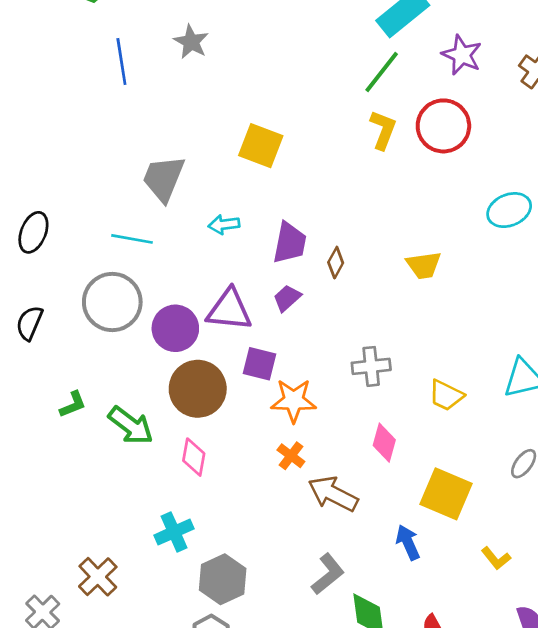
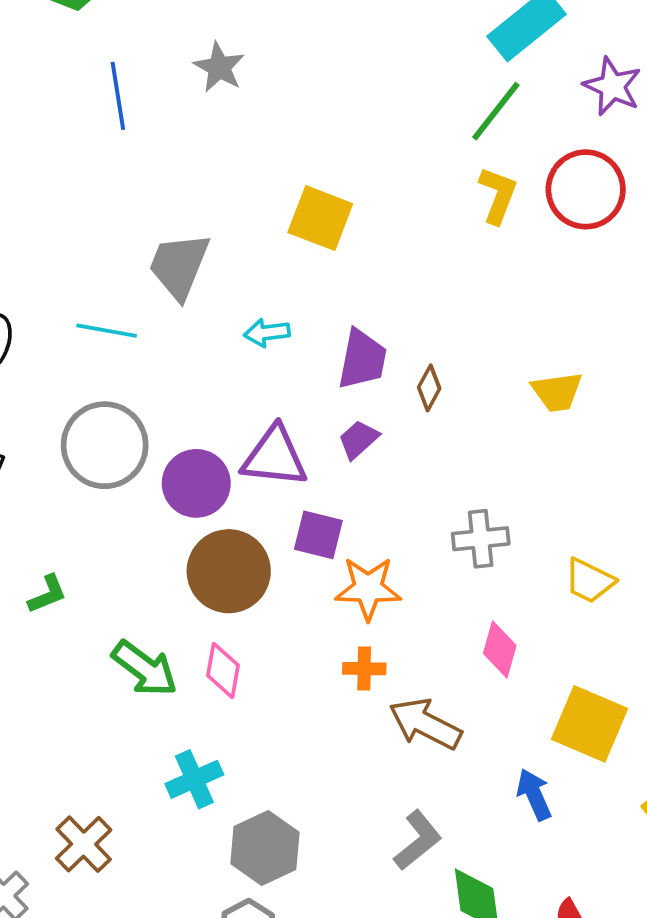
cyan line: (132, 239) -> (107, 331), moved
green arrow: (131, 426) -> (145, 669), moved
orange cross: (291, 456) -> (364, 669), turned -36

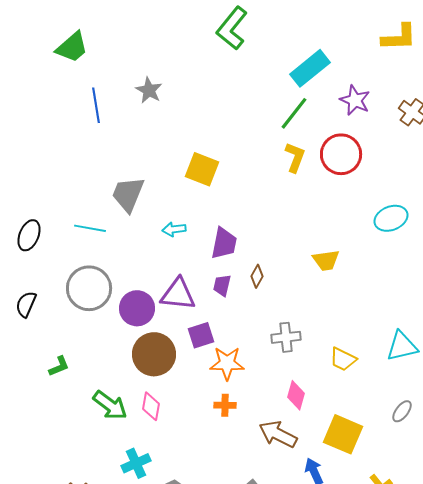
brown diamond: (429, 388) -> (257, 276), moved
purple trapezoid: (359, 439) -> (222, 285), turned -35
purple square: (318, 535) -> (201, 335), turned -32
brown arrow: (425, 724) -> (278, 434), moved

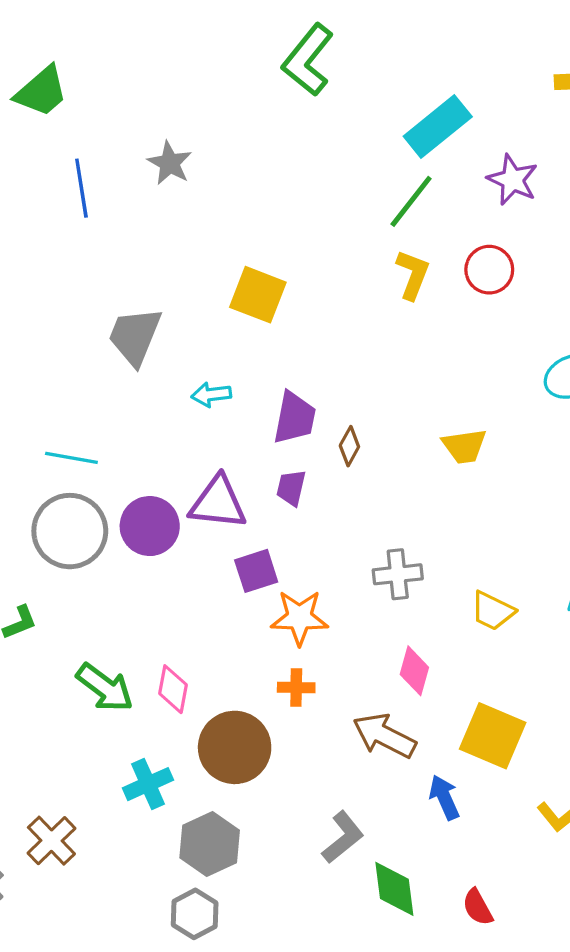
red circle: (341, 154) -> (489, 270), size x0.7
cyan line: (90, 228) -> (71, 458), moved
brown diamond: (257, 276) -> (349, 446), moved
gray circle: (89, 288) -> (70, 531), moved
brown circle: (154, 354) -> (235, 747), moved

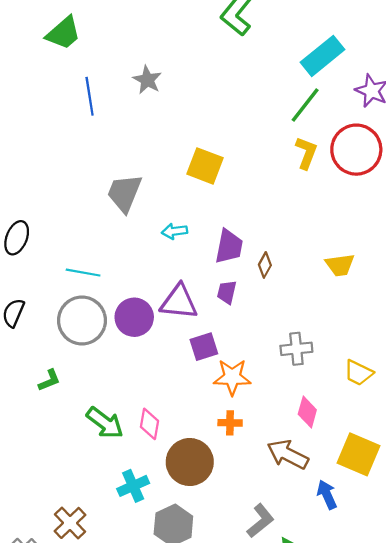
red circle: (489, 270) -> (356, 150), size x1.6

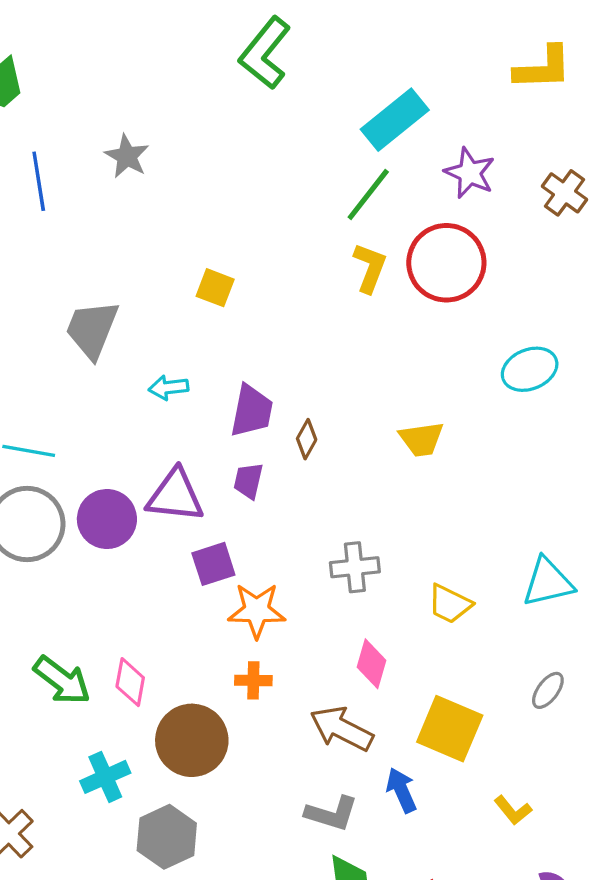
yellow square: (205, 166) -> (215, 288), size x0.7
gray L-shape: (261, 521) -> (332, 814), moved, turned 56

